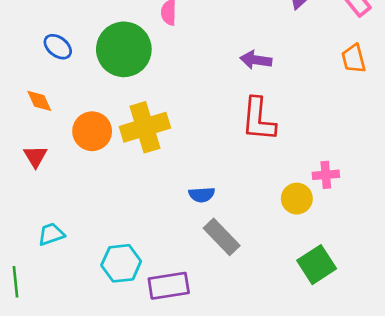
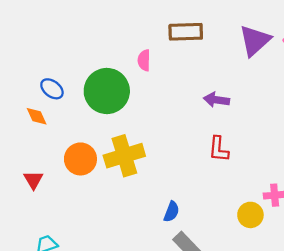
orange diamond: (39, 101) -> (37, 116), moved
red L-shape: (259, 119) -> (219, 149), size x0.7
blue semicircle: (202, 195) -> (171, 212), turned -65

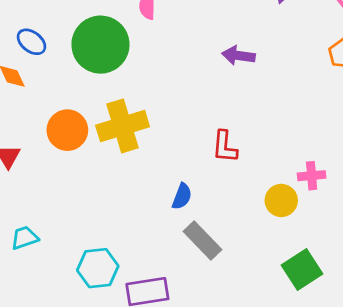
red L-shape: (219, 149) -> (225, 147), moved

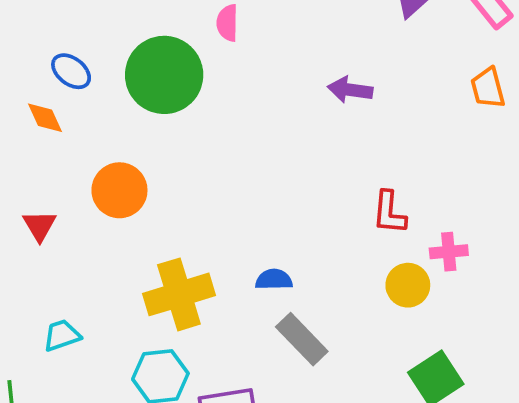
yellow cross: (123, 126) -> (179, 294), moved
red L-shape: (225, 147) -> (389, 213), moved
blue semicircle: (182, 196) -> (274, 280), turned -112

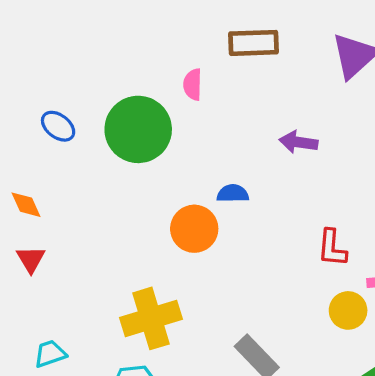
orange diamond: (45, 118) -> (26, 205), moved
orange circle: (119, 190) -> (194, 229), moved
blue semicircle: (274, 280) -> (233, 193), moved

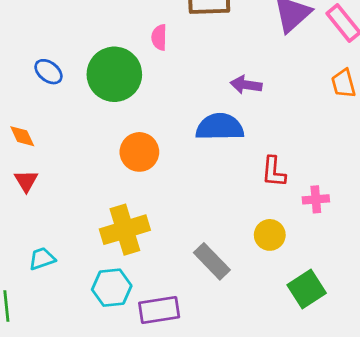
blue semicircle: (233, 193) -> (220, 127), moved, size x1.8
orange circle: (194, 229) -> (139, 152), moved
yellow circle: (348, 310) -> (270, 235), moved

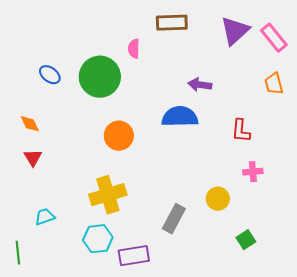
red L-shape: (274, 172) -> (241, 131), moved
gray rectangle: (212, 261) -> (174, 219), turned 72
green square: (307, 289) -> (246, 240), size x0.7

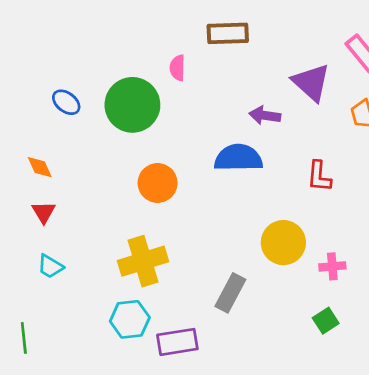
purple triangle: (235, 31) -> (311, 82), moved, turned -36
pink cross: (253, 172) -> (332, 266), moved
yellow circle: (218, 199) -> (283, 243), moved, size x1.4
cyan trapezoid: (45, 217) -> (50, 266), moved, turned -130

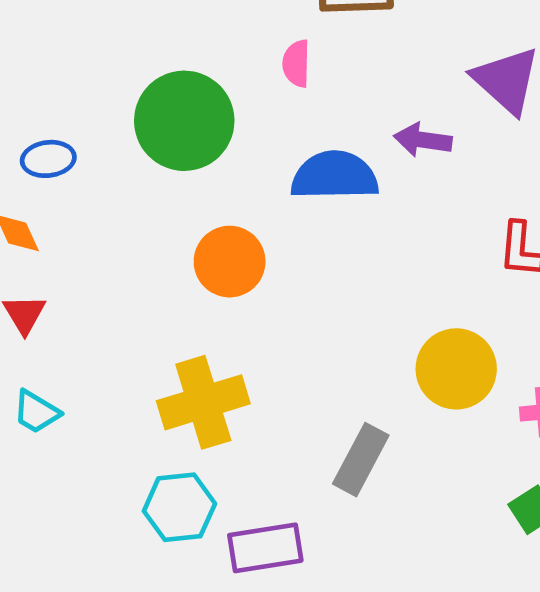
pink semicircle: (177, 68) -> (296, 64), moved
blue ellipse: (66, 102) -> (48, 159), moved, turned -44
blue semicircle: (238, 158) -> (335, 176), moved

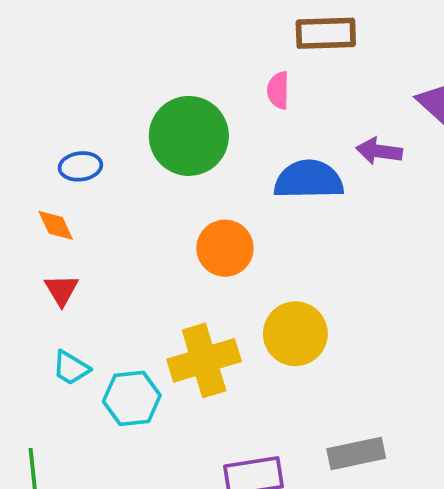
yellow circle: (456, 369) -> (295, 334), moved
gray rectangle: (361, 460) -> (356, 454), moved, turned 50
cyan hexagon: (179, 507) -> (132, 398), moved

